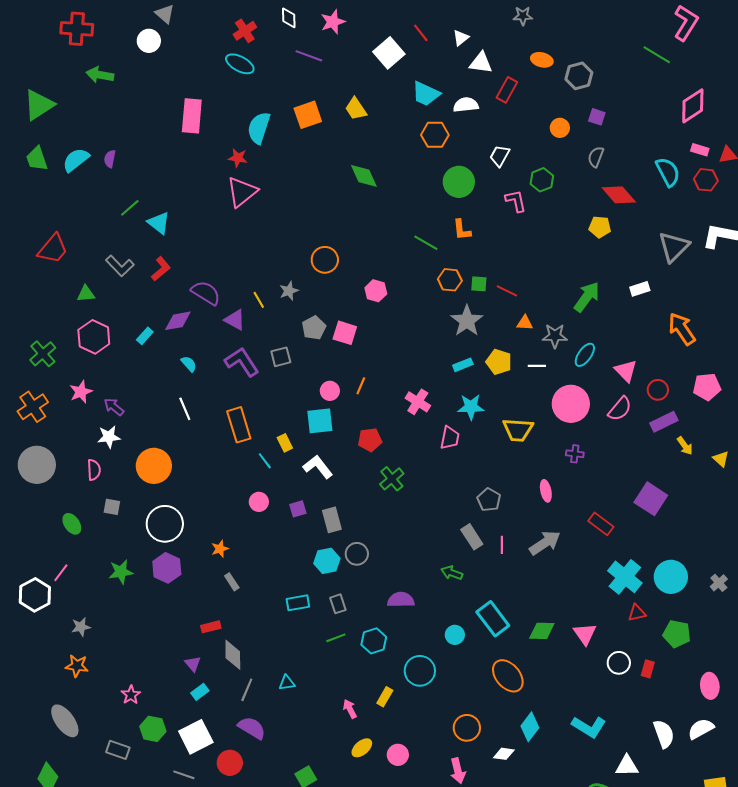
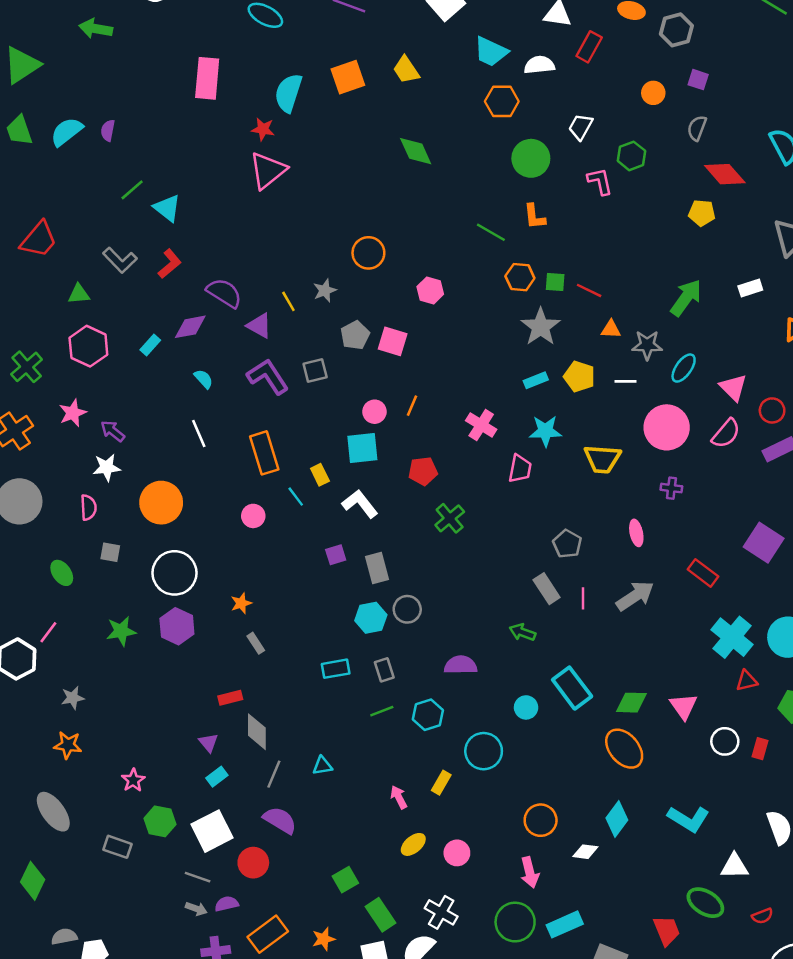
pink circle: (259, 502) -> (253, 516), moved
orange ellipse: (508, 676) -> (624, 749), moved

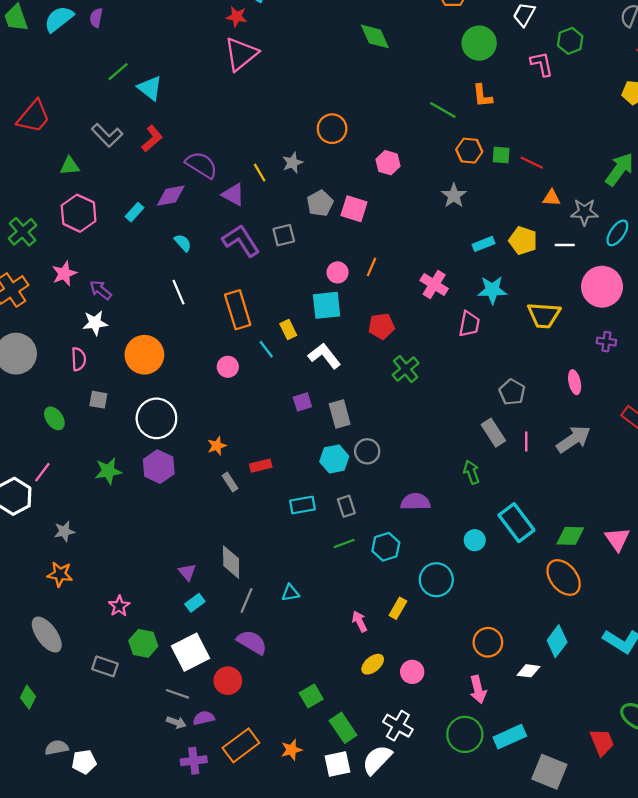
gray star: (541, 327) -> (454, 196), moved, size x0.7
green arrow: (522, 632) -> (471, 472), turned 50
red rectangle: (230, 698) -> (261, 466), moved
green diamond: (33, 881) -> (28, 697), size x0.7

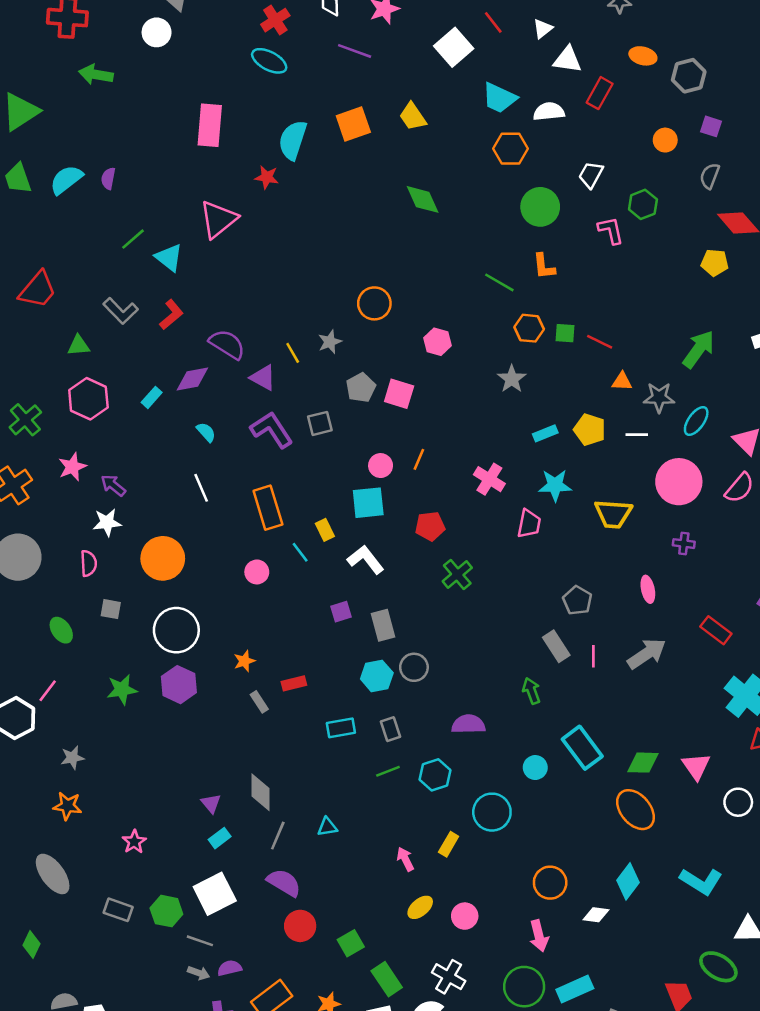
pink triangle: (241, 54) -> (218, 219), moved
green hexagon: (143, 643) -> (166, 911), moved
red circle: (228, 681) -> (300, 926), moved

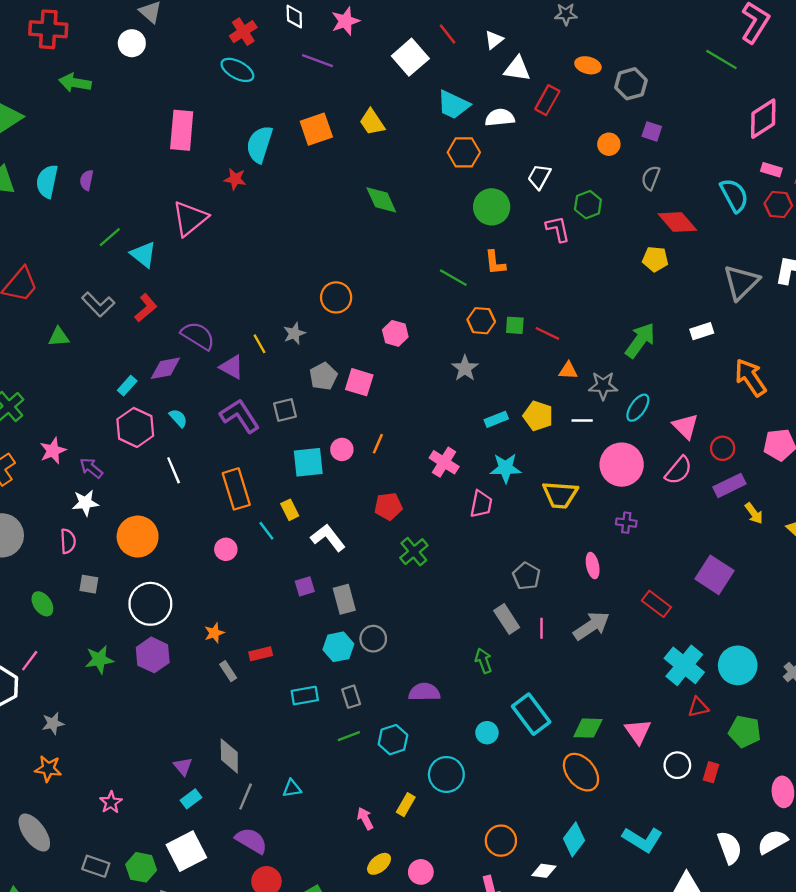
cyan semicircle: (66, 180) -> (47, 181), turned -40
pink hexagon: (88, 399) -> (135, 427), moved
cyan square: (368, 503) -> (308, 462), moved

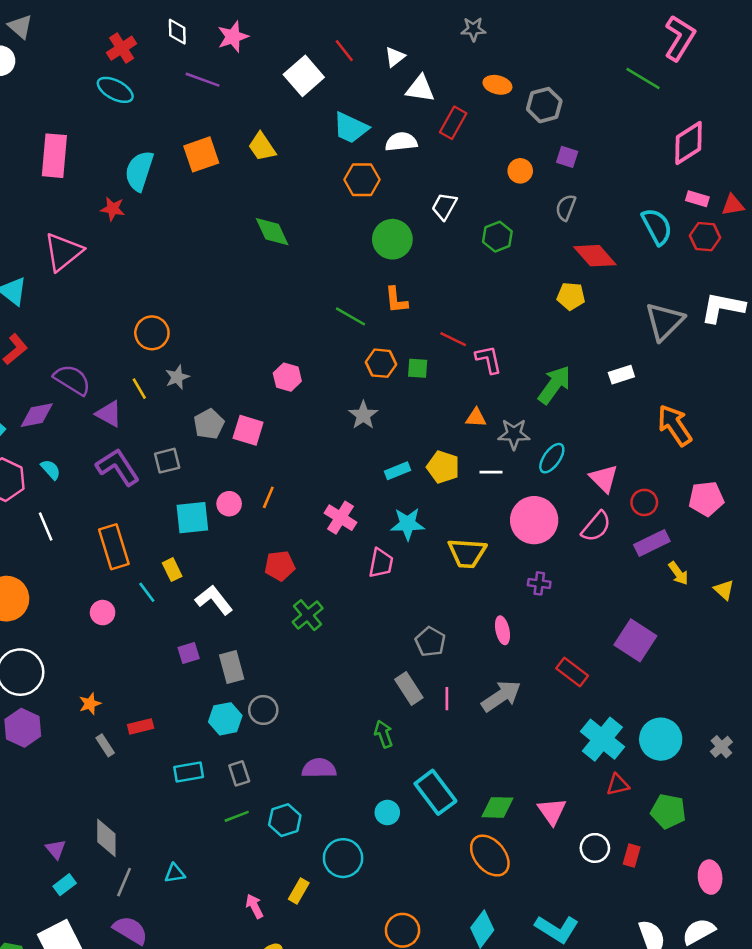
pink L-shape: (558, 229) -> (489, 359), moved
orange circle: (336, 297) -> (152, 333), moved
red line: (547, 333) -> (453, 339), moved

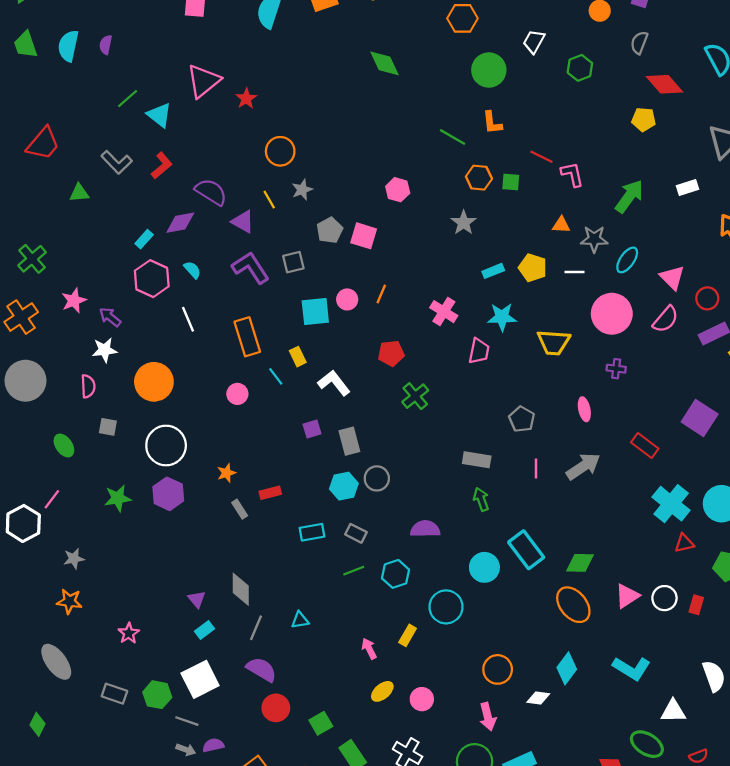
red star: (113, 209) -> (246, 99), moved, turned 30
gray rectangle: (409, 688) -> (477, 460), moved, turned -48
gray rectangle: (239, 773) -> (356, 533), turned -45
pink triangle: (552, 811) -> (627, 596), moved, turned 32
cyan circle: (387, 813) -> (484, 567), size x1.4

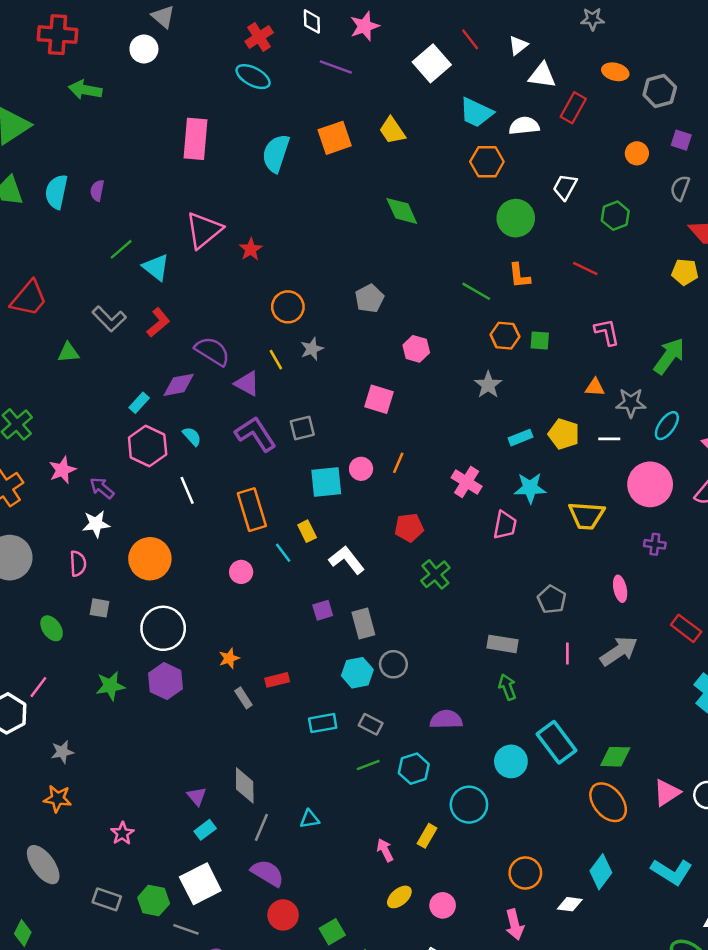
red line: (542, 157) -> (585, 268), moved
gray pentagon: (330, 230) -> (369, 298), moved

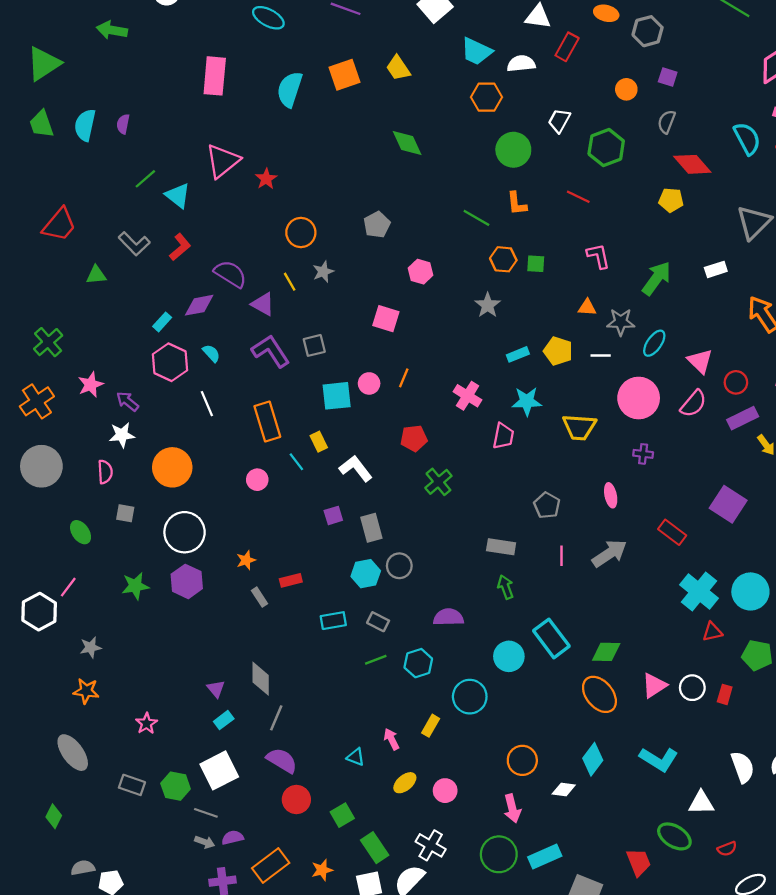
green hexagon: (615, 216) -> (606, 147), size x1.4
cyan triangle: (309, 819) -> (356, 757), moved, turned 30

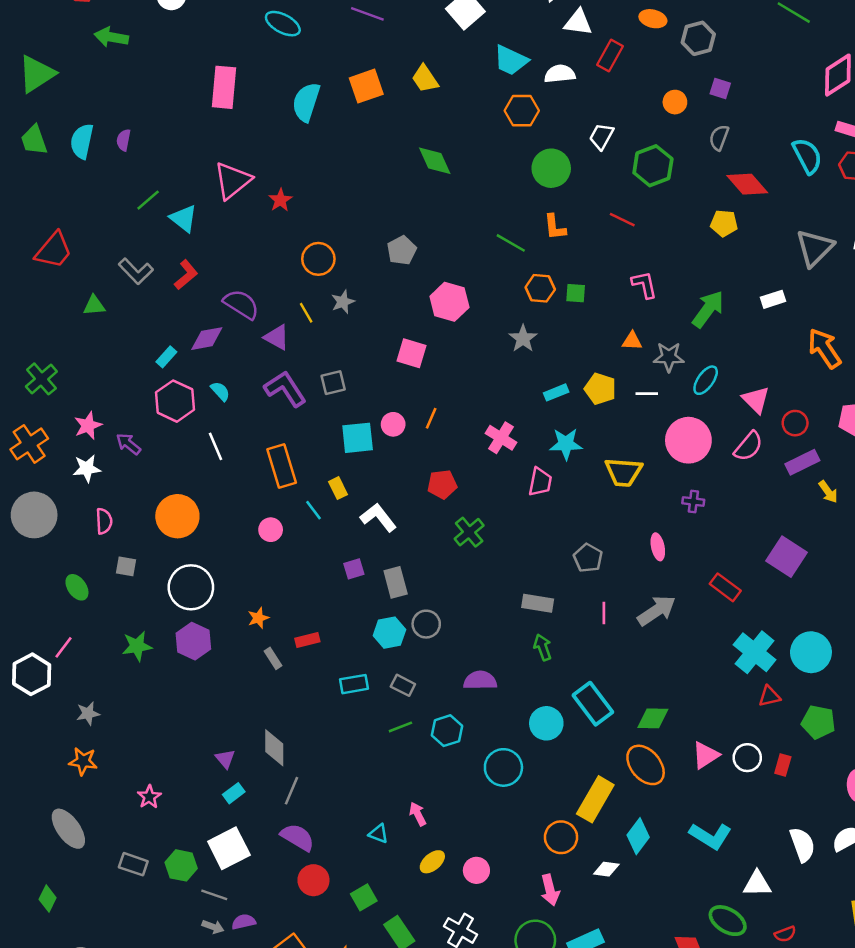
pink hexagon: (421, 272) -> (449, 302), size x1.4
white star: (122, 435) -> (87, 468), moved
yellow rectangle: (431, 726) -> (595, 799), moved, size x1.8

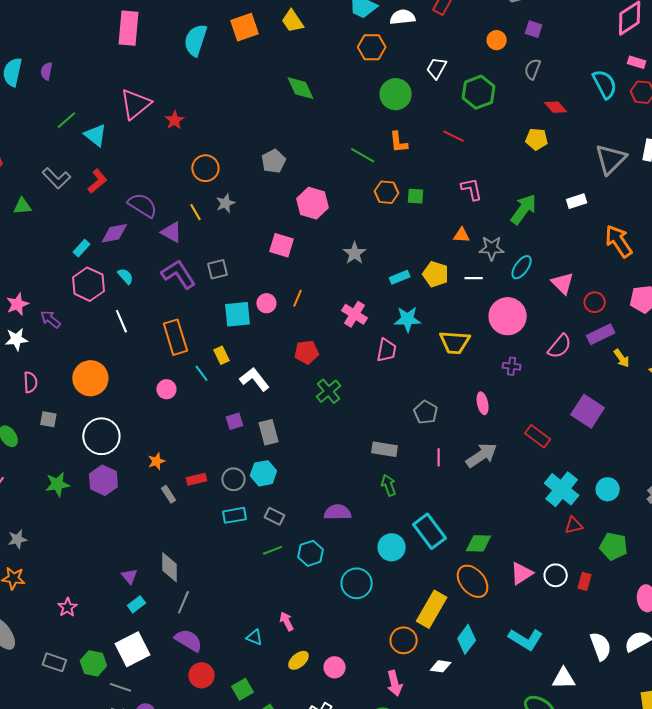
red diamond: (747, 184) -> (556, 107), size x0.7
gray star: (523, 339) -> (355, 253), moved
pink semicircle: (748, 446) -> (560, 346), moved
gray circle: (426, 624) -> (233, 479), moved
cyan circle: (811, 652) -> (608, 489), size x0.7

